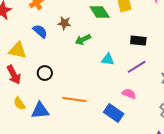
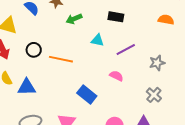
black rectangle: (138, 41) -> (116, 17), moved
orange line: (74, 99) -> (61, 59), moved
blue rectangle: (114, 113) -> (87, 95), moved

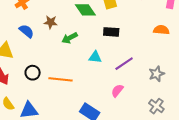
pink semicircle: (116, 76) -> (117, 91), turned -72

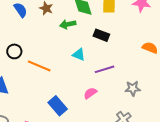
green arrow: (70, 38) -> (68, 24), moved

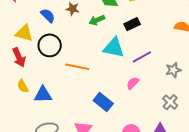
black rectangle: (101, 35) -> (132, 24), turned -35
black circle: (14, 51) -> (50, 45), moved, size x1.5
cyan triangle: (79, 55) -> (114, 48), size x1.6

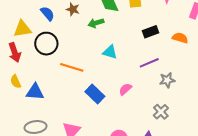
black rectangle: (132, 24) -> (150, 32), moved
yellow triangle: (24, 33) -> (22, 29), turned -30
cyan triangle: (114, 48) -> (110, 52), size x0.7
purple line: (142, 57) -> (149, 63), moved
blue rectangle: (103, 102) -> (95, 94), moved

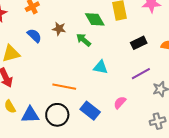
green arrow: (96, 23) -> (84, 40), turned 63
black circle: (46, 44) -> (57, 115), moved
gray cross: (161, 112) -> (158, 121), turned 35

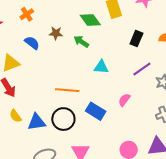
black rectangle: (139, 43) -> (136, 38), turned -35

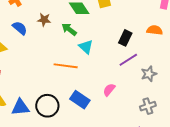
black rectangle: (136, 38) -> (125, 38), moved
cyan triangle: (101, 67) -> (86, 47), moved, turned 35
orange line: (67, 90) -> (66, 66), moved

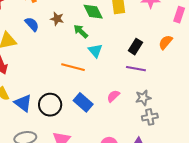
orange semicircle: (155, 30) -> (166, 42), turned -63
purple line: (128, 60) -> (136, 69), turned 36
gray star: (149, 74) -> (143, 98), moved
blue triangle: (20, 107) -> (23, 103), turned 36

